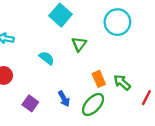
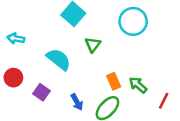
cyan semicircle: (47, 58) -> (59, 59), size x1.5
purple square: (30, 103) -> (42, 92), moved

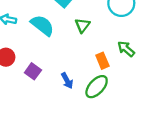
cyan semicircle: (59, 59) -> (42, 25), moved
green arrow: (138, 85) -> (126, 49), moved

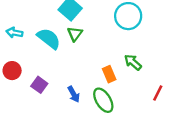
green triangle: (82, 25) -> (75, 34), moved
green ellipse: (97, 87) -> (103, 100), turned -75

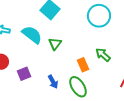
green triangle: (75, 34) -> (55, 44), moved
purple square: (39, 85) -> (24, 74), turned 32

